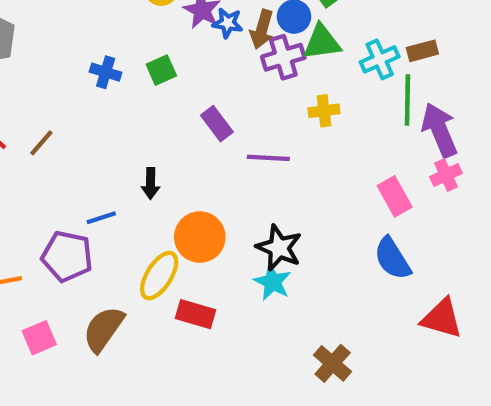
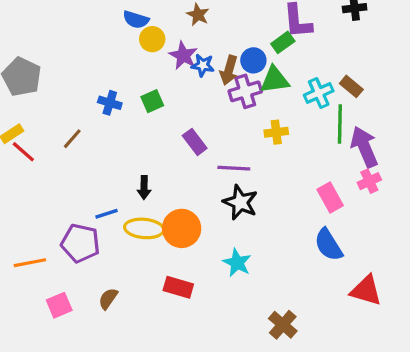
brown rectangle: (422, 51) -> (351, 86), turned 55
brown line: (41, 143) -> (72, 139), moved
black star: (279, 248) -> (240, 202), moved
yellow ellipse: (159, 276) -> (144, 228), moved, turned 63
brown semicircle: (103, 329) -> (108, 299), size x0.6

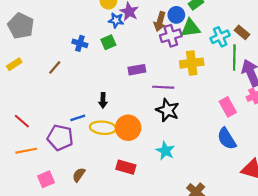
blue star: (203, 65) -> (116, 20), moved
yellow cross: (276, 132) -> (192, 63), size x1.5
purple rectangle: (195, 142) -> (137, 70), turned -63
red line: (23, 152) -> (22, 121), moved

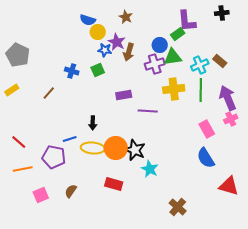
brown arrow: (160, 21) -> (129, 52), moved
green line: (234, 58) -> (201, 90), moved
black star: (168, 110) -> (135, 150), moved

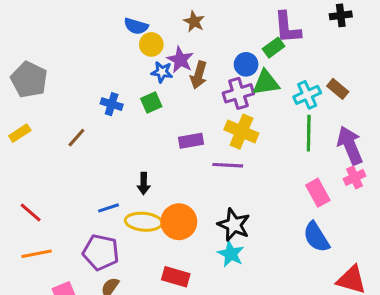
yellow cross: (174, 89) -> (241, 132), moved, turned 30
black star: (135, 150) -> (234, 225), moved
purple pentagon: (54, 157) -> (101, 252), moved

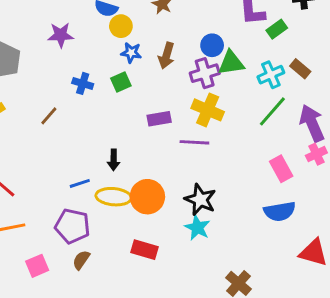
green rectangle: (274, 48) -> (277, 29), moved
purple star: (180, 60) -> (61, 35), moved, turned -30
green line: (309, 133) -> (272, 111), turned 40
blue semicircle: (316, 237) -> (280, 211), turned -68

